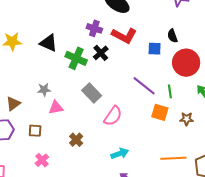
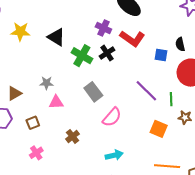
orange square: (160, 112) -> (159, 129), moved
brown star: (187, 119) -> (185, 117), moved
brown square: (35, 131) -> (33, 123), turned -32

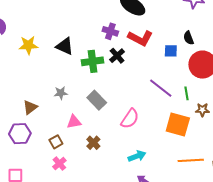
green cross: (82, 56) -> (93, 61), turned -30
gray rectangle: (93, 92) -> (97, 100), moved
pink triangle: (56, 102) -> (74, 122), moved
brown square: (33, 123) -> (56, 142), moved
orange square: (159, 129) -> (178, 125), size x1.4

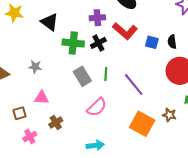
purple cross: (110, 31) -> (97, 18), turned -35
blue square: (171, 51) -> (152, 42), moved
green line: (187, 93) -> (106, 74), moved
gray rectangle: (97, 100) -> (82, 76), moved
pink cross: (59, 164) -> (30, 137), moved

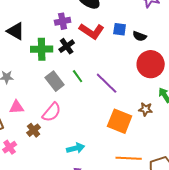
blue square: (152, 42) -> (120, 29), moved
black semicircle: (172, 42) -> (140, 36), turned -56
green line: (106, 74) -> (78, 76), turned -32
pink semicircle: (97, 107) -> (52, 112), moved

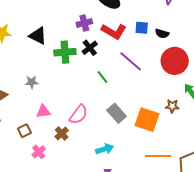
gray rectangle: (55, 81) -> (117, 113), moved
purple line: (107, 83) -> (131, 61), moved

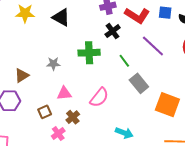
green cross: (65, 52) -> (89, 53), moved
gray rectangle: (117, 113) -> (139, 83), moved
brown cross: (62, 134) -> (73, 117), moved
cyan arrow: (105, 149) -> (124, 133), turned 36

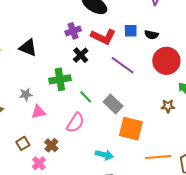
green line: (124, 61) -> (86, 97), moved
pink triangle: (64, 93) -> (38, 112), moved
orange square: (167, 105) -> (131, 129), moved

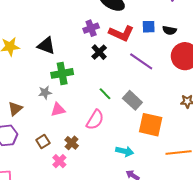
green cross: (60, 79) -> (62, 73), moved

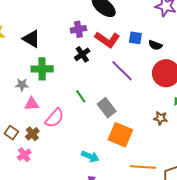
pink semicircle: (95, 120) -> (55, 118), moved
brown square: (43, 142) -> (11, 133), turned -32
brown cross: (72, 143) -> (32, 134), moved

